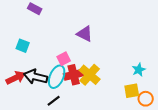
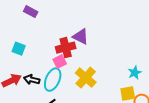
red cross: (74, 75) -> (66, 48), moved
black arrow: (36, 77) -> (32, 80), size x0.7

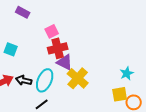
purple triangle: (81, 37) -> (65, 62), moved
pink square: (60, 62) -> (52, 31), moved

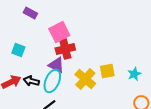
pink square: (52, 31) -> (59, 32), size x1.5
purple triangle: (65, 62) -> (56, 65), moved
yellow square: (120, 94) -> (107, 71), moved

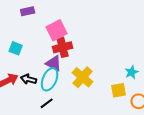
purple rectangle: (30, 13) -> (28, 11), turned -40
yellow square: (107, 71) -> (119, 90), moved

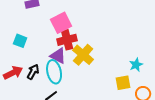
yellow cross: (83, 77) -> (83, 55), moved
black arrow: (29, 79) -> (33, 72), turned 105
cyan ellipse: (50, 79) -> (54, 72), turned -35

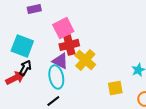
cyan square: (20, 41) -> (22, 46), size x1.6
black arrow: (33, 72) -> (25, 68), moved
yellow square: (123, 83) -> (115, 88), moved

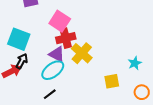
pink square: (63, 28) -> (60, 21), turned -30
cyan ellipse: (56, 77) -> (53, 70), turned 65

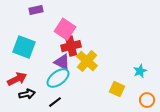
black arrow: (22, 61) -> (27, 94), moved, turned 49
yellow square: (112, 81) -> (117, 89), turned 35

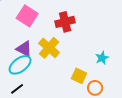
red cross: (71, 46) -> (65, 22), moved
orange circle: (147, 100) -> (95, 88), moved

